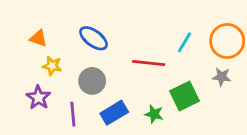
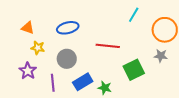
blue ellipse: (94, 38) -> (68, 28), turned -50
cyan line: (184, 42) -> (134, 15), moved
green star: (154, 114) -> (105, 88), moved

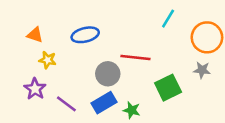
gray circle: (67, 59) -> (108, 74), moved
purple line: (53, 83) -> (66, 104), turned -48

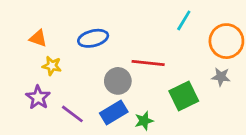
green star: (132, 110) -> (144, 121), turned -30

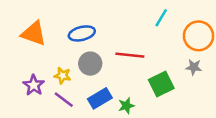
orange triangle: (38, 38) -> (34, 33), size x1.6
yellow star: (52, 66) -> (63, 76), moved
gray circle: (118, 81) -> (90, 64), moved

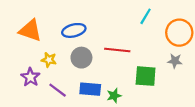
yellow star: (63, 76) -> (49, 60), moved
green square: (161, 84) -> (146, 76), turned 30
blue rectangle: (100, 98) -> (90, 89), turned 36

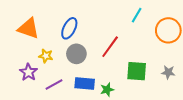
blue ellipse: (74, 30) -> (69, 28), turned -50
red line: (117, 50) -> (110, 47), turned -60
gray star: (175, 61) -> (168, 72), moved
purple line: (58, 90) -> (54, 84), turned -66

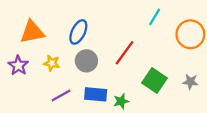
orange triangle: (28, 28) -> (32, 32), turned -30
green square: (137, 71) -> (155, 80), turned 30
purple star: (28, 72) -> (18, 65), moved

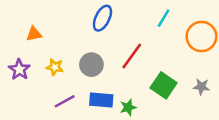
orange triangle: (32, 32) -> (34, 34), size x0.6
blue ellipse: (78, 32) -> (102, 18), moved

